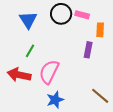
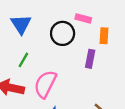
black circle: (61, 14) -> (63, 33), moved

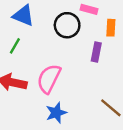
blue triangle: (21, 24) -> (23, 15), turned -35
green line: (23, 60) -> (15, 46), moved

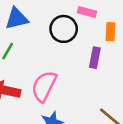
blue triangle: (23, 15) -> (17, 19), turned -35

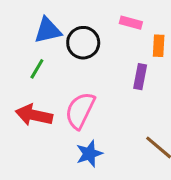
black circle: (64, 29) -> (83, 43), moved

